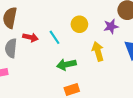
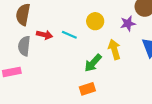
cyan line: (54, 37) -> (69, 35), turned -32
green arrow: (66, 64) -> (93, 63), moved, turned -36

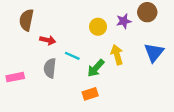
purple star: (128, 23) -> (124, 21), moved
cyan line: (69, 35) -> (72, 56), moved
gray semicircle: (24, 46) -> (50, 68), moved

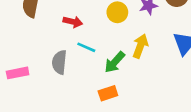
red arrow: (48, 40) -> (73, 22), moved
yellow arrow: (117, 55) -> (140, 46), turned 36

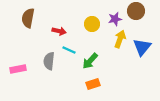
yellow arrow: (140, 46) -> (120, 39), moved
orange rectangle: (108, 93) -> (93, 84), moved

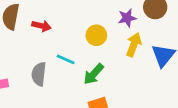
yellow circle: (92, 24) -> (96, 35), moved
red arrow: (59, 31) -> (42, 26), moved

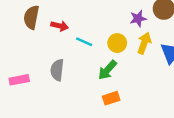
yellow circle: (96, 35) -> (117, 43), moved
cyan line: (66, 59) -> (84, 42), moved

